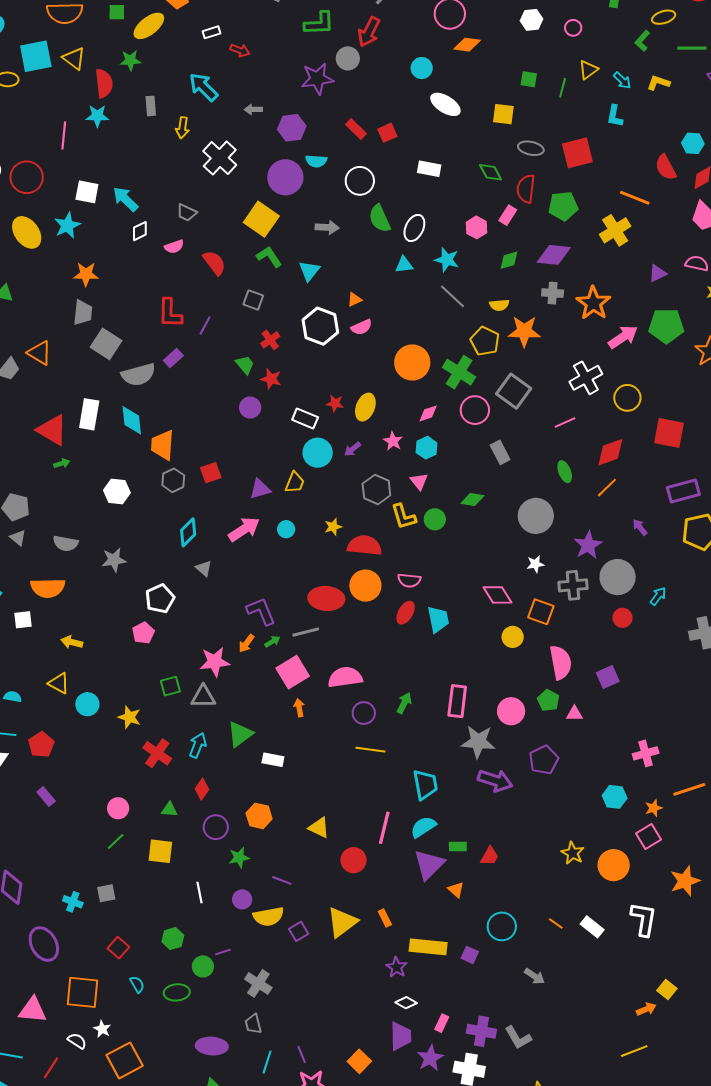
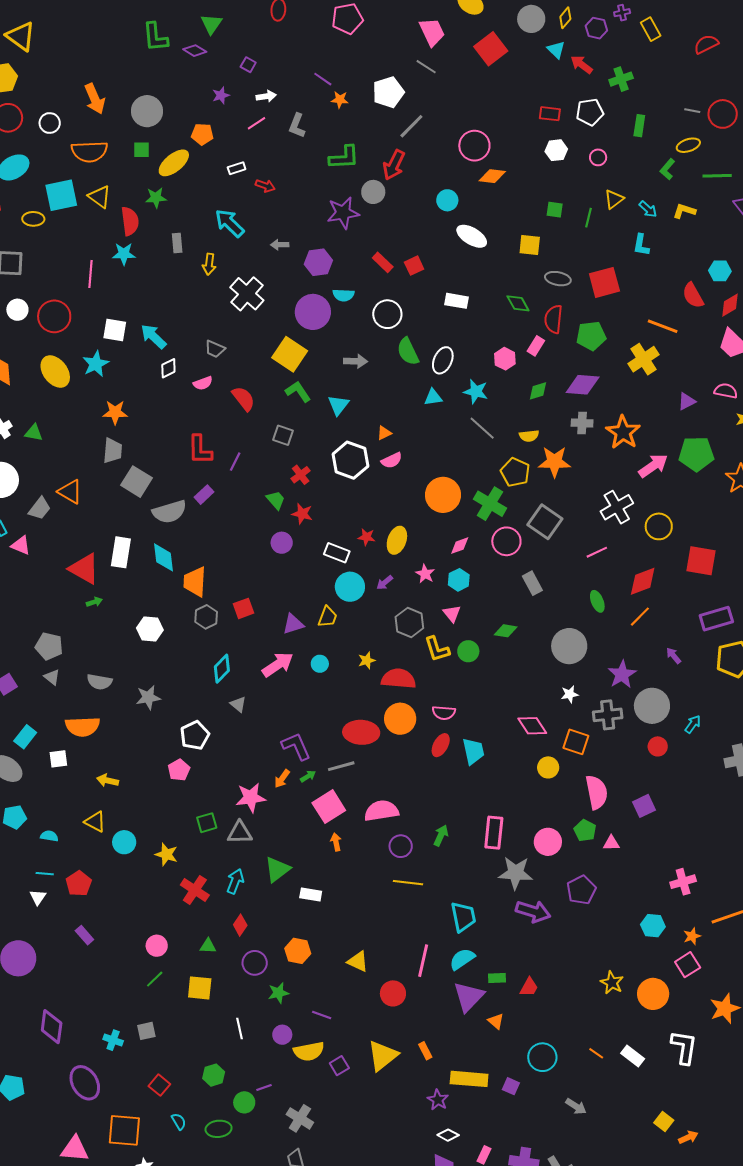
yellow square: (667, 990) -> (664, 1121), moved

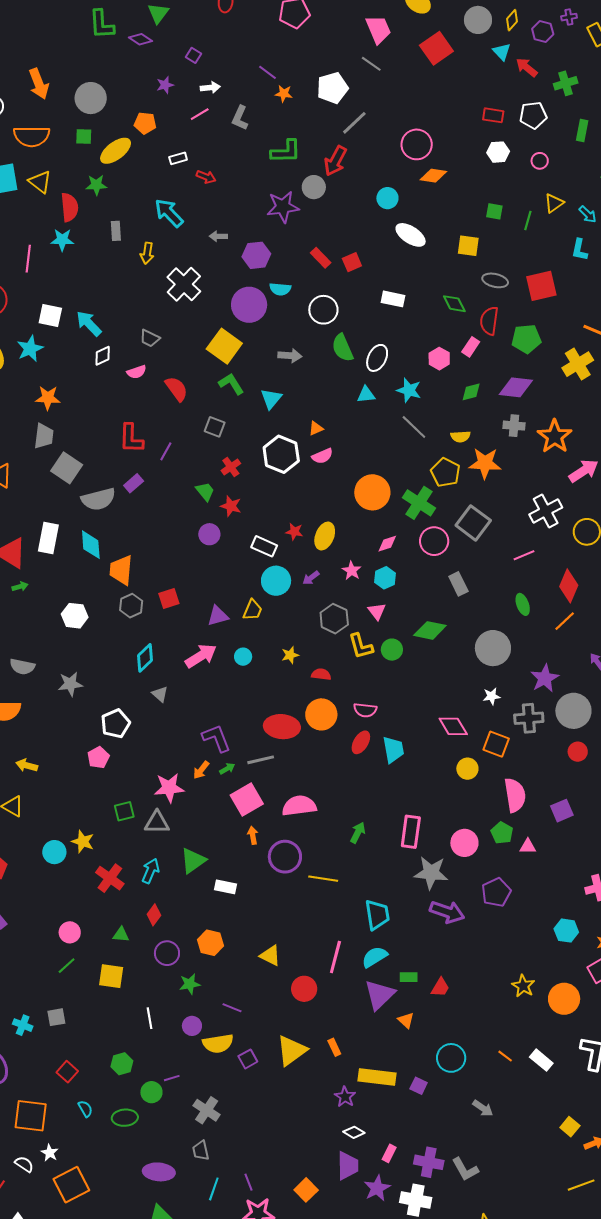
red diamond: (643, 581) -> (569, 586), turned -48
green diamond: (506, 631) -> (430, 630), size x1.4
red semicircle: (398, 679) -> (321, 674), size x0.6
cyan circle: (124, 842) -> (54, 852), moved
purple circle: (401, 846) -> (285, 857), moved, size x1.4

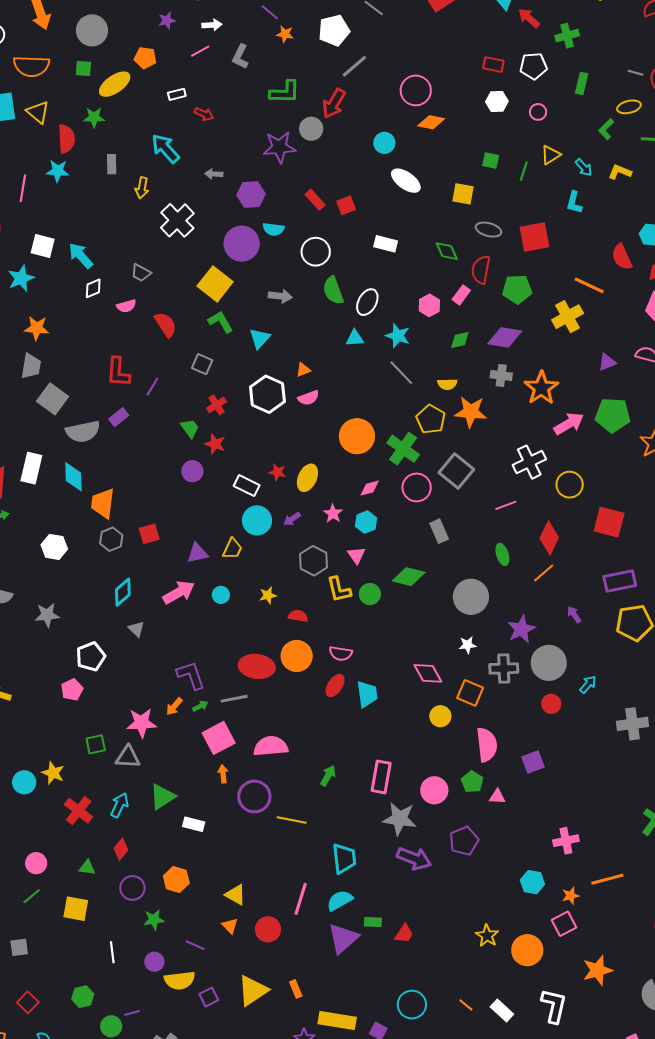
orange triangle: (406, 1020) -> (230, 926), moved

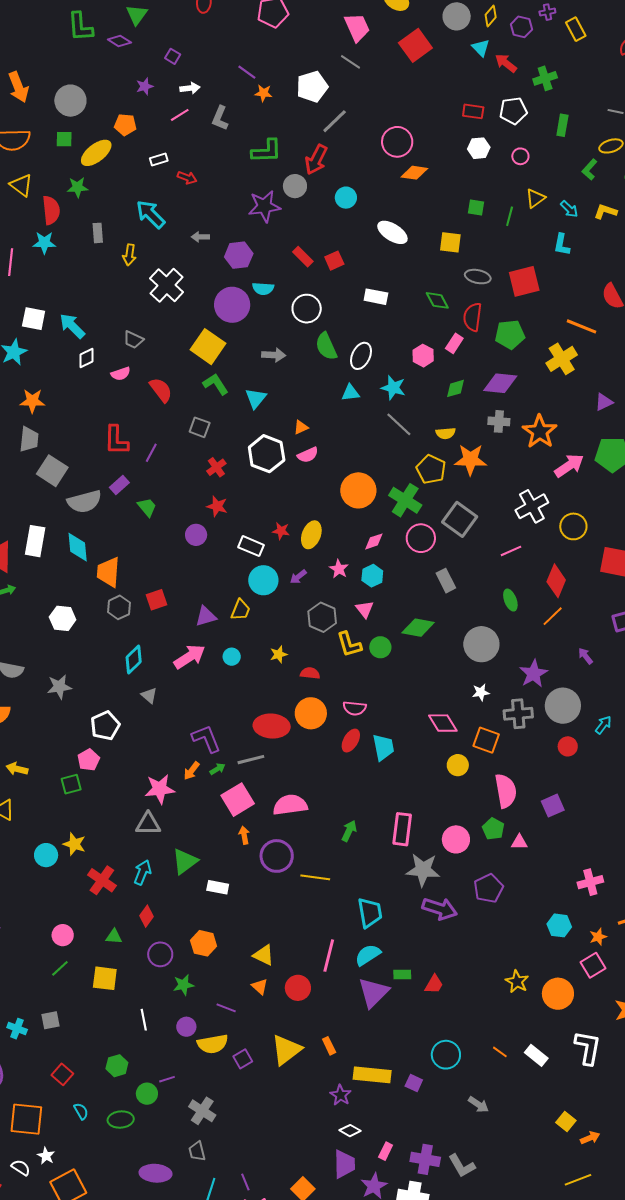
cyan circle: (384, 143) -> (346, 198), moved
green trapezoid: (190, 428) -> (147, 507), moved
green square: (96, 744) -> (71, 784), moved

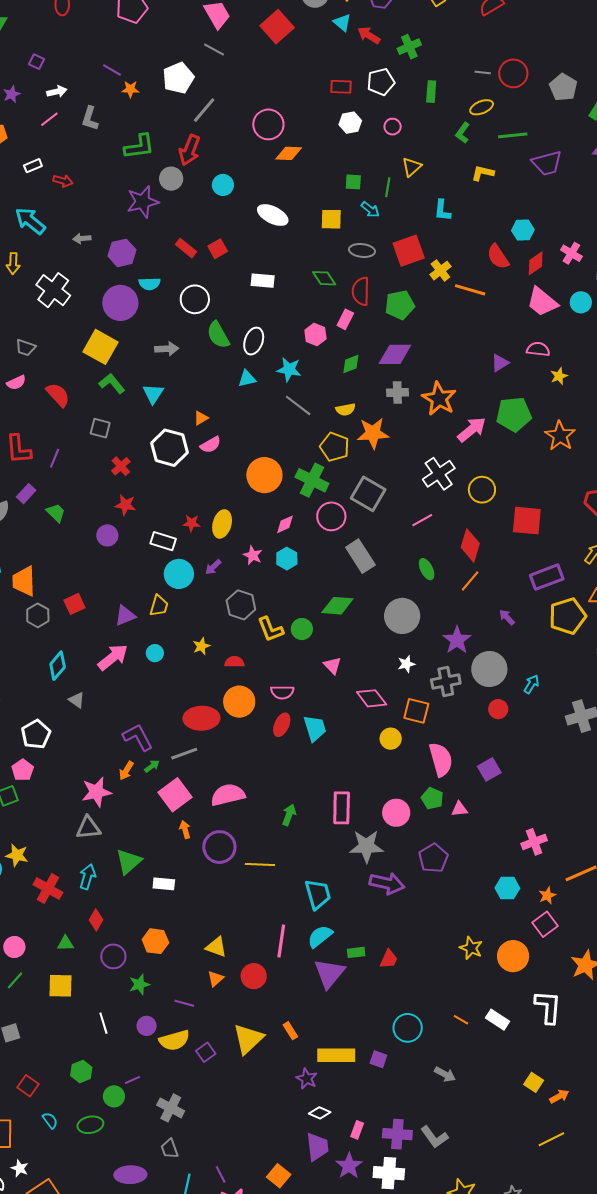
cyan arrow: (569, 209) -> (370, 210), moved
yellow cross: (562, 359) -> (440, 271), moved, size x0.7
gray rectangle: (446, 581) -> (360, 556), size x1.4
pink triangle: (365, 609) -> (332, 665), moved
orange triangle: (260, 986) -> (216, 979), turned 42

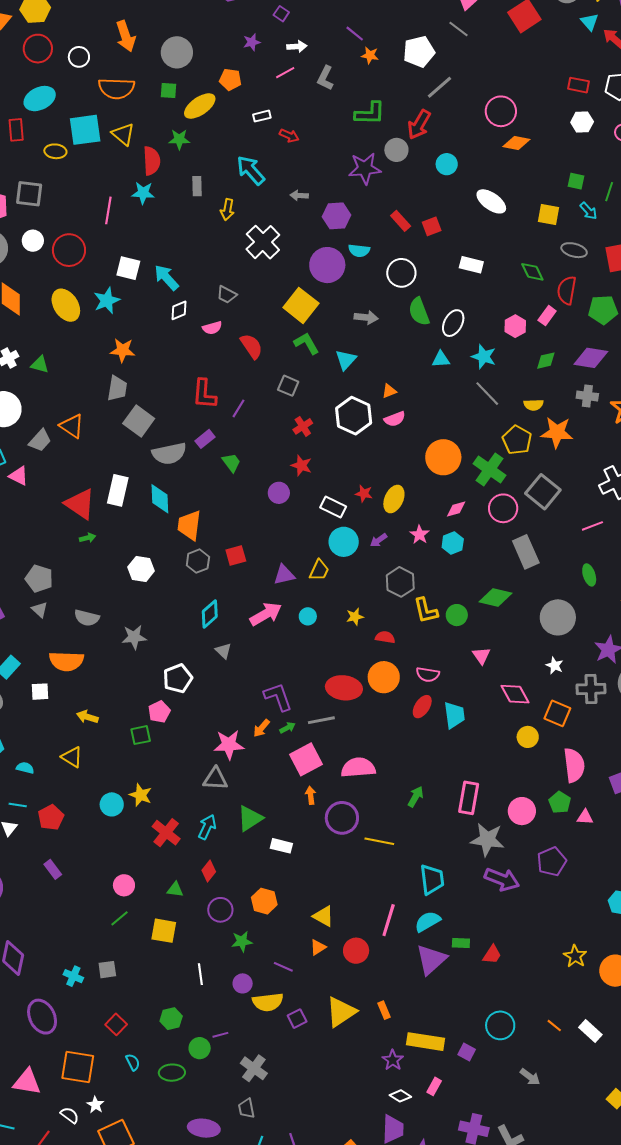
white star: (406, 664) -> (555, 666), turned 30
pink rectangle: (357, 1130) -> (434, 1086), moved

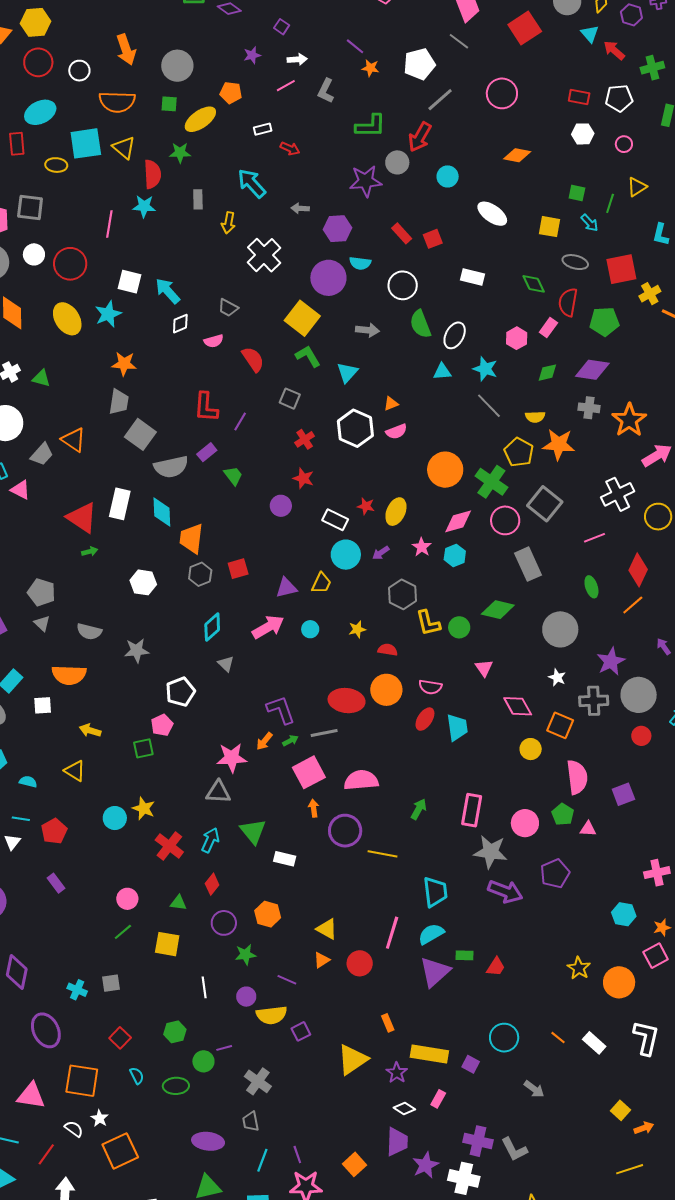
pink circle: (501, 111) -> (502, 93), moved
pink diamond: (456, 509) -> (458, 521), size x1.4
green triangle: (250, 818) -> (253, 831), turned -36
yellow triangle: (341, 1012) -> (352, 1059), moved

